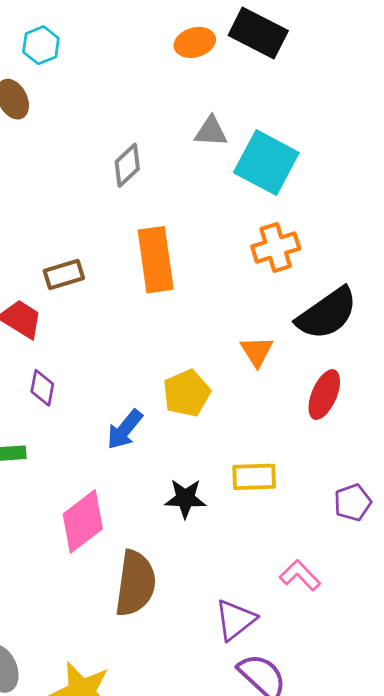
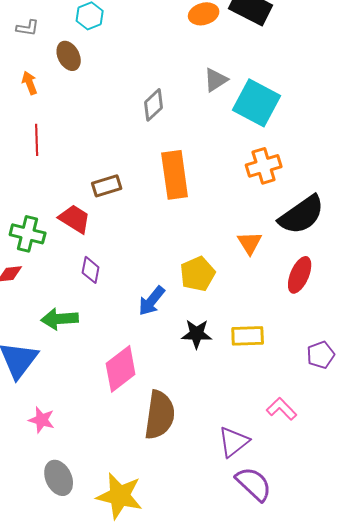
gray triangle: (211, 131) -> (216, 80), turned -36
black star: (185, 498) -> (197, 334), moved

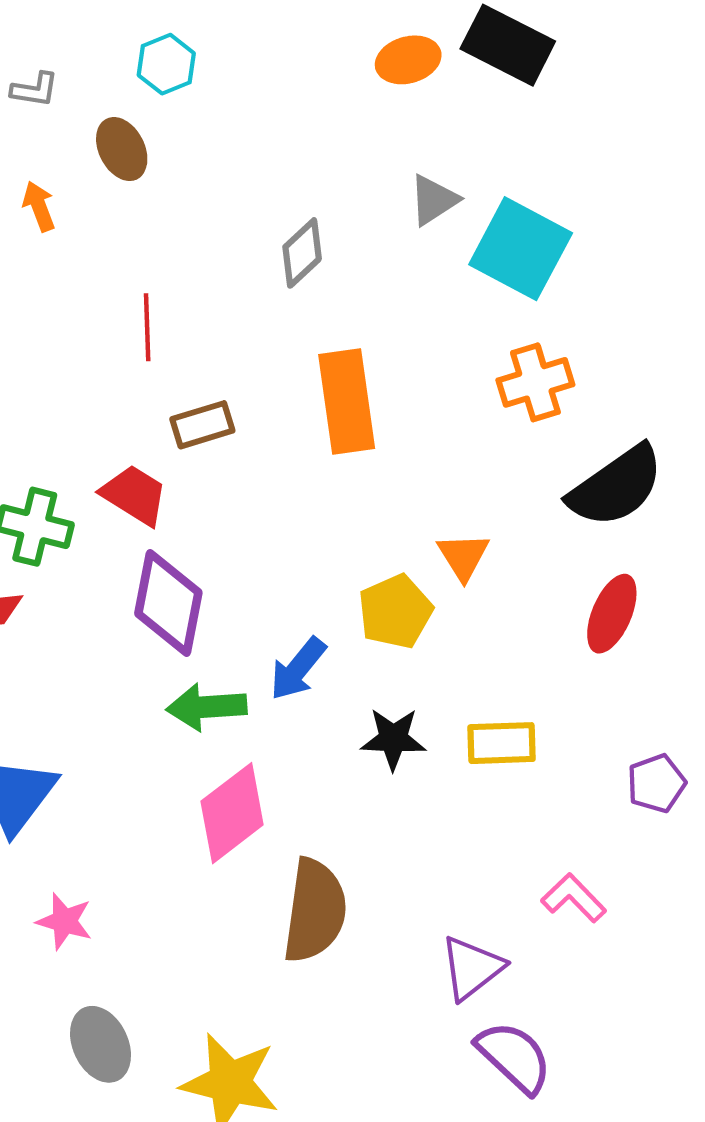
red line: (37, 140) -> (147, 327), moved
orange triangle: (250, 243) -> (463, 556), moved
purple diamond: (91, 270) -> (168, 603), size x1.8
green arrow: (60, 319) -> (207, 707), moved

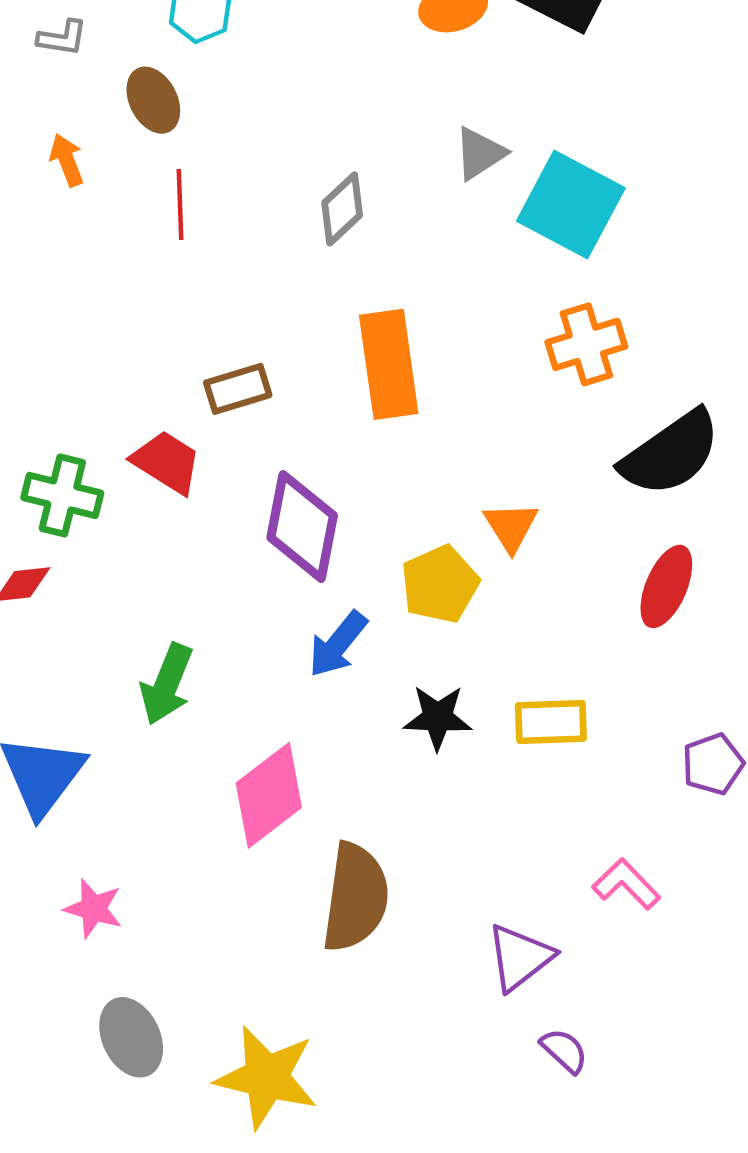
red line: (147, 327) -> (180, 204), moved
purple diamond: (168, 603) -> (302, 527), moved
green arrow: (207, 707) -> (167, 684), moved, turned -64
purple semicircle: (514, 1057) -> (564, 1051), size x0.6

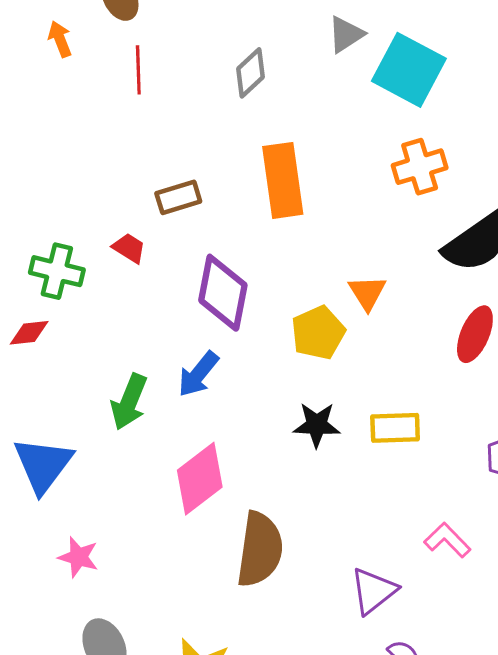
red trapezoid: (167, 462) -> (129, 248), size x0.7
blue arrow: (338, 644) -> (198, 374), moved

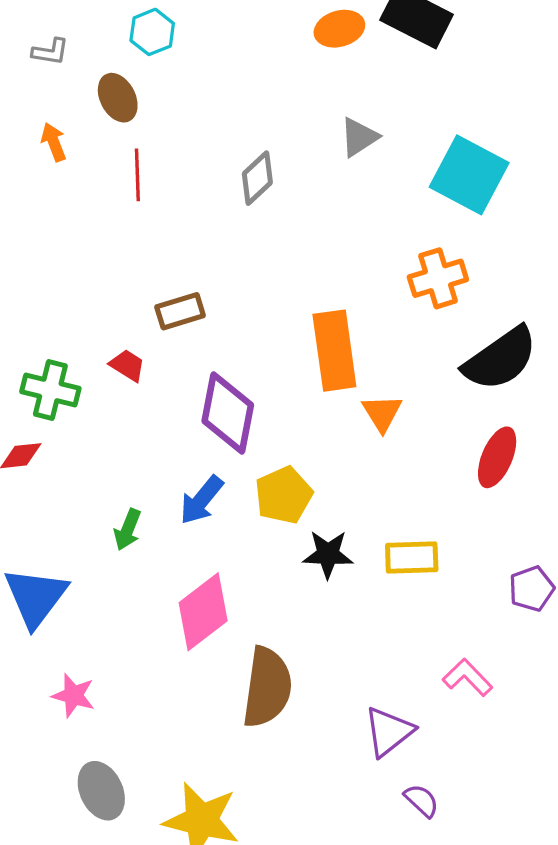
cyan square: (409, 70) -> (469, 175), moved
orange rectangle: (283, 180) -> (334, 351), moved
yellow pentagon: (318, 333) -> (284, 495), moved
green arrow: (129, 402) -> (128, 530), size x0.7

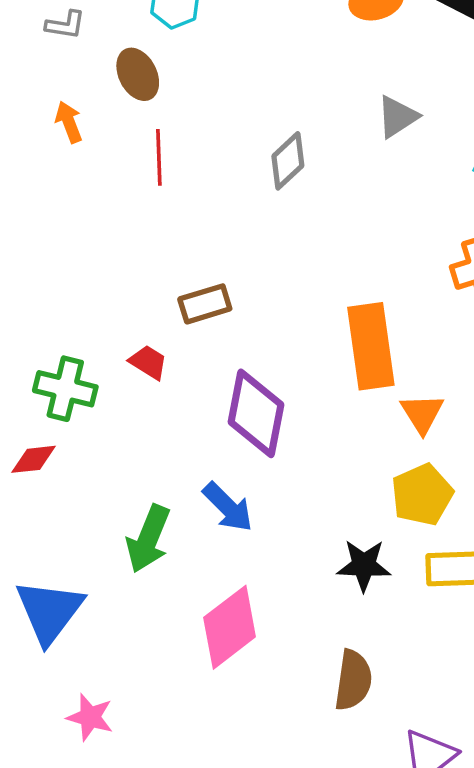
yellow pentagon: (284, 495) -> (422, 495), moved
blue arrow: (201, 500) -> (228, 507), turned -84
green arrow: (128, 530) -> (148, 539), size x1.5
brown semicircle: (267, 687) -> (353, 680), moved, size x0.7

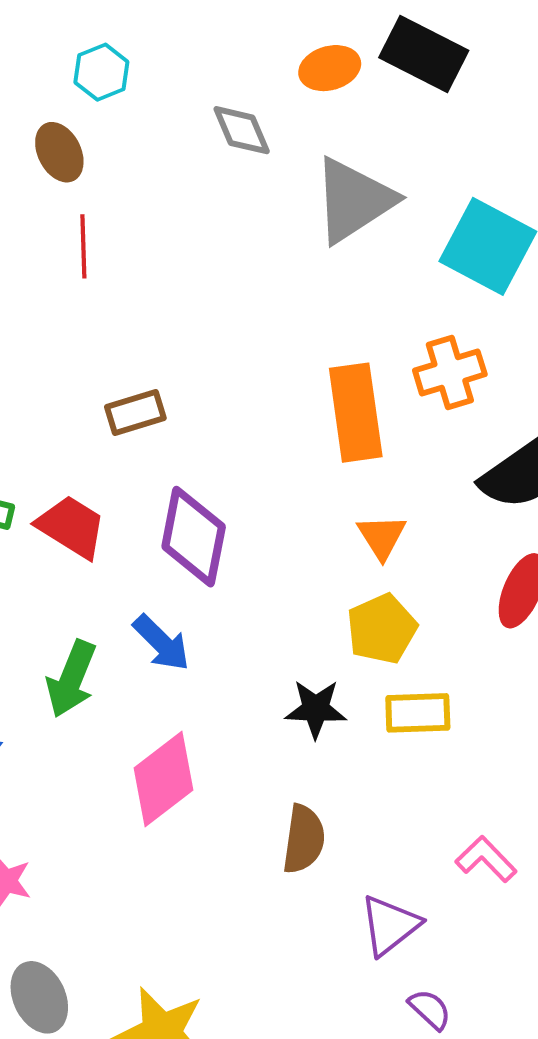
gray triangle: (397, 117) -> (354, 200), size x1.8
gray diamond: (288, 161) -> (242, 130), moved, turned -70
orange rectangle: (371, 346) -> (356, 413), moved
red trapezoid: (148, 362) -> (71, 527), moved, size x1.6

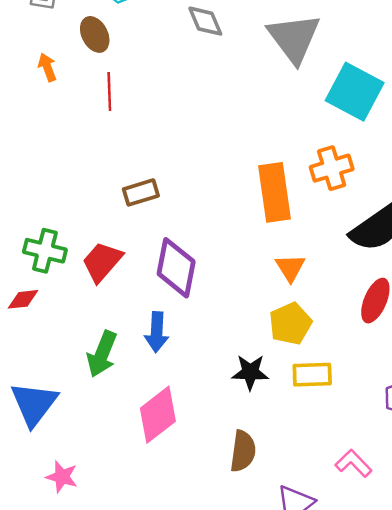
gray triangle: (354, 200) -> (294, 38), moved, turned -34
red trapezoid: (71, 527) -> (102, 262), turned -81
blue arrow: (161, 643) -> (157, 332), turned 48

